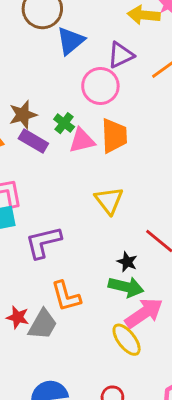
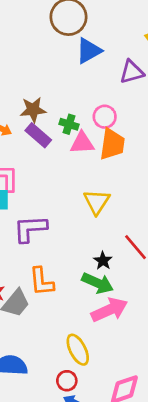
pink circle: (100, 86) -> (105, 117), moved, size x0.7
green cross: (64, 123) -> (69, 124), turned -30
yellow ellipse: (127, 340) -> (78, 350), moved

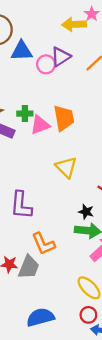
blue triangle: (89, 51) -> (22, 51), turned 45
pink circle: (105, 117) -> (46, 64), moved
purple L-shape: (30, 229) -> (21, 205), turned -64

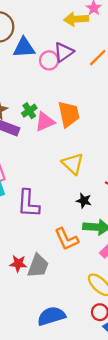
green cross: (25, 114) -> (29, 111), turned -32
black star: (86, 212) -> (84, 201), moved
orange L-shape: (43, 244) -> (67, 239), moved

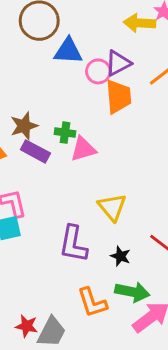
green cross: (29, 111) -> (65, 133), turned 35
orange trapezoid: (69, 114) -> (118, 97), moved
purple L-shape: (28, 203) -> (73, 244), moved

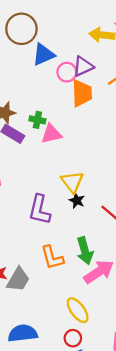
blue triangle: (68, 51) -> (44, 55), turned -30
black star: (120, 256) -> (77, 200), moved
green arrow: (132, 292) -> (85, 251), turned 60

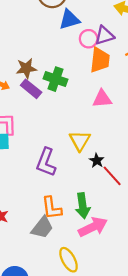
green cross: (37, 120) -> (55, 79), size x1.5
pink triangle: (51, 134) -> (102, 99), moved
black star: (77, 200) -> (97, 161), moved
gray trapezoid: (18, 280) -> (42, 228), moved

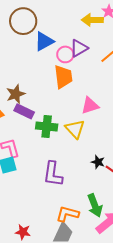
orange trapezoid: (100, 60) -> (63, 77), moved
green cross: (55, 79) -> (47, 126), moved
yellow triangle: (80, 141) -> (75, 129), moved
orange L-shape: (52, 208) -> (67, 214), turned 125

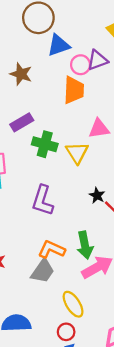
brown star: (16, 94) -> (21, 74), moved, turned 30
purple rectangle: (24, 111) -> (22, 122), turned -66

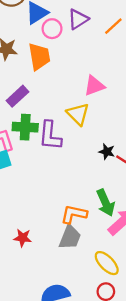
pink circle: (81, 65) -> (52, 29), moved
orange trapezoid: (74, 90) -> (39, 56), moved
green cross: (45, 144) -> (25, 127), moved
purple L-shape: (43, 201) -> (50, 136), moved

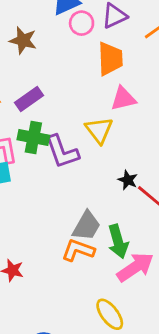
orange trapezoid: (39, 56) -> (110, 59), moved
purple L-shape: (50, 136) -> (62, 152), turned -32
gray trapezoid: (70, 237) -> (87, 226), moved

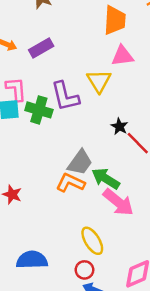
green cross: (33, 138) -> (39, 110), moved
green arrow: (118, 241) -> (106, 179), turned 132
pink arrow: (135, 267) -> (118, 202), turned 68

